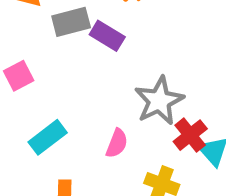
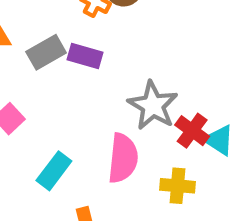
pink semicircle: (117, 143) -> (123, 158), size x1.6

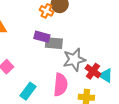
gray rectangle: (46, 52) -> (54, 43), moved, turned 36
gray star: (153, 105) -> (74, 60), turned 30

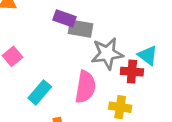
red cross: (93, 71) -> (132, 72), turned -35
cyan triangle: (106, 76) -> (148, 55), moved

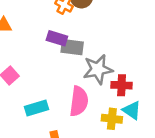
cyan triangle: (148, 55) -> (132, 110), moved
cyan rectangle: (40, 92) -> (36, 108), turned 35

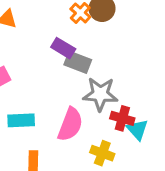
cyan triangle: (132, 110) -> (137, 130), moved

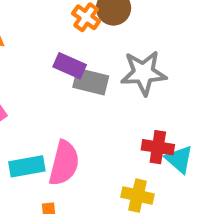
gray star: (100, 94) -> (144, 73), moved
pink semicircle: (70, 124) -> (64, 163), moved

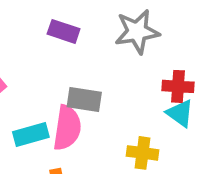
gray rectangle: (91, 82) -> (84, 99), moved
red cross: (158, 147) -> (178, 86), moved

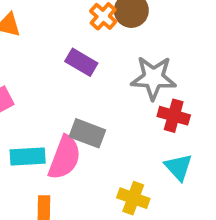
red cross: (178, 86) -> (174, 116), moved

